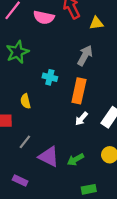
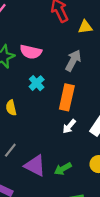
pink semicircle: (44, 17) -> (31, 52), moved
cyan cross: (50, 77) -> (37, 83), turned 32

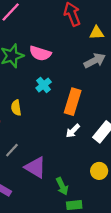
gray arrow: (73, 61) -> (95, 61), moved, turned 30
green arrow: (63, 169) -> (62, 186), moved, turned -90

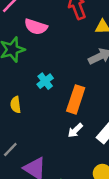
pink semicircle: (40, 53) -> (36, 27), moved

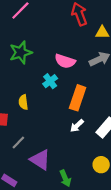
pink semicircle: (36, 27) -> (65, 61), moved

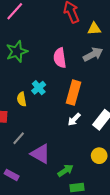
pink semicircle: (65, 61) -> (60, 58), turned 66
cyan cross: (50, 81) -> (39, 88), moved
green arrow: (65, 178) -> (65, 170), turned -98

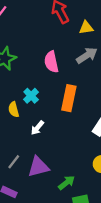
white arrow: (74, 119) -> (37, 128), moved
gray line: (19, 138) -> (14, 162), moved
purple triangle: (41, 154) -> (38, 167), turned -40

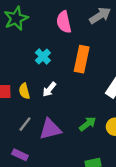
yellow semicircle: (14, 109) -> (24, 91), moved
green arrow: (67, 183) -> (88, 124), moved

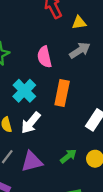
cyan cross: (43, 57) -> (24, 91), size x1.5
white arrow: (49, 89) -> (31, 123), size x1.5

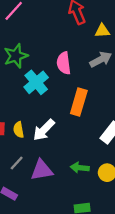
cyan cross: (24, 91) -> (36, 82), moved
green arrow: (68, 156) -> (80, 168), turned -140

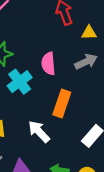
white arrow: (44, 130) -> (39, 132), moved, turned 90

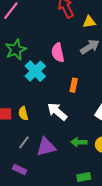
orange rectangle: (62, 104) -> (74, 85), size x0.6

